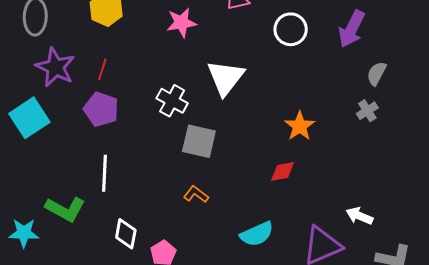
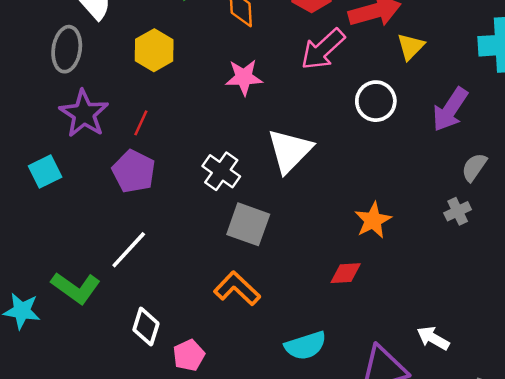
cyan square: (29, 118) -> (45, 171), size x0.7
white line: (105, 173) -> (129, 250), turned 33
orange L-shape: (196, 194) -> (237, 289), size x1.5

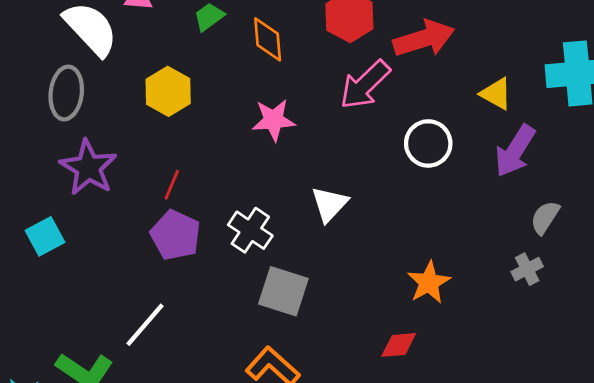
yellow triangle: (411, 47) -> (496, 94), moved, turned -44
red line: (141, 123) -> (172, 185), moved
white triangle: (290, 151) -> (329, 204), size x0.7
purple pentagon: (134, 171) -> (175, 235), moved

